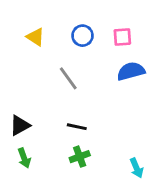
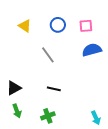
green cross: (80, 157) -> (48, 116), moved

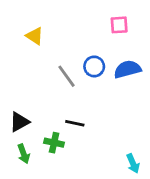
blue circle: (58, 25) -> (94, 66), moved
pink square: (86, 26) -> (119, 25), moved
green cross: (48, 116) -> (54, 143), moved, turned 32

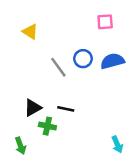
black triangle: (19, 122) -> (33, 108), moved
green arrow: (24, 154) -> (20, 146), moved

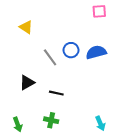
pink square: (105, 22) -> (99, 11), moved
black triangle: (33, 108) -> (27, 83), moved
green cross: (47, 126) -> (51, 120), moved

